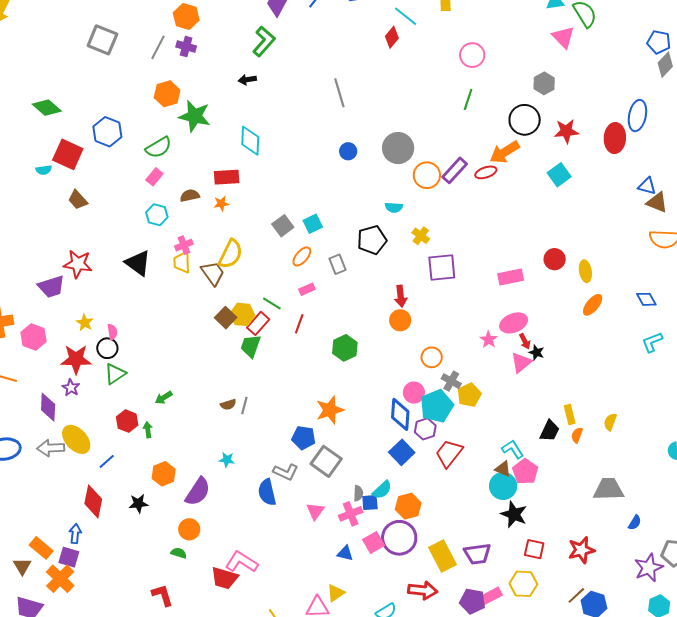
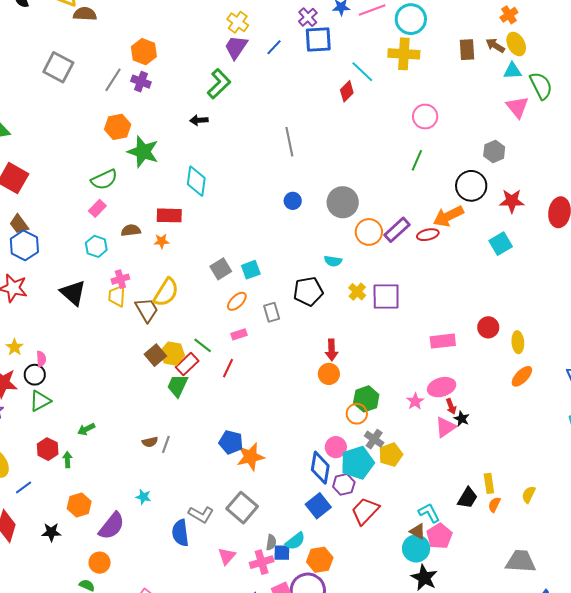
blue hexagon: (107, 132) -> (24, 245), moved
purple square: (442, 267) -> (386, 296), moved
green hexagon: (345, 348) -> (366, 399), moved
blue pentagon: (304, 438) -> (231, 442), moved

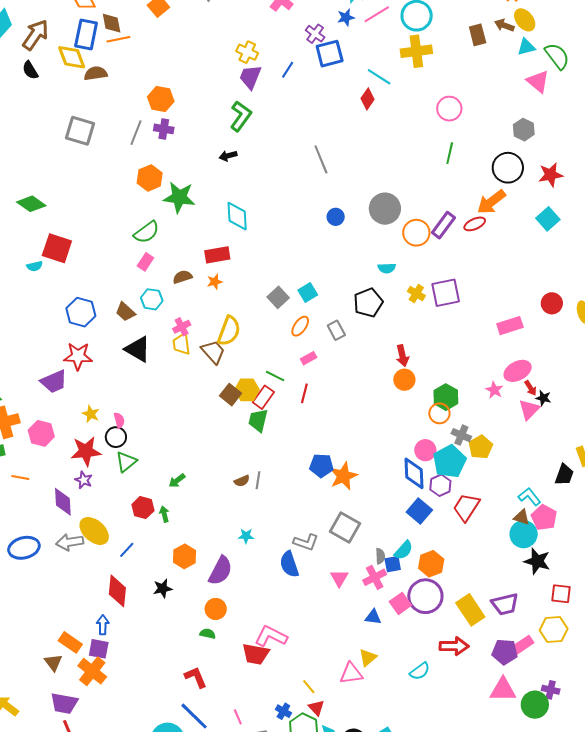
brown trapezoid: (19, 224) -> (125, 312), moved

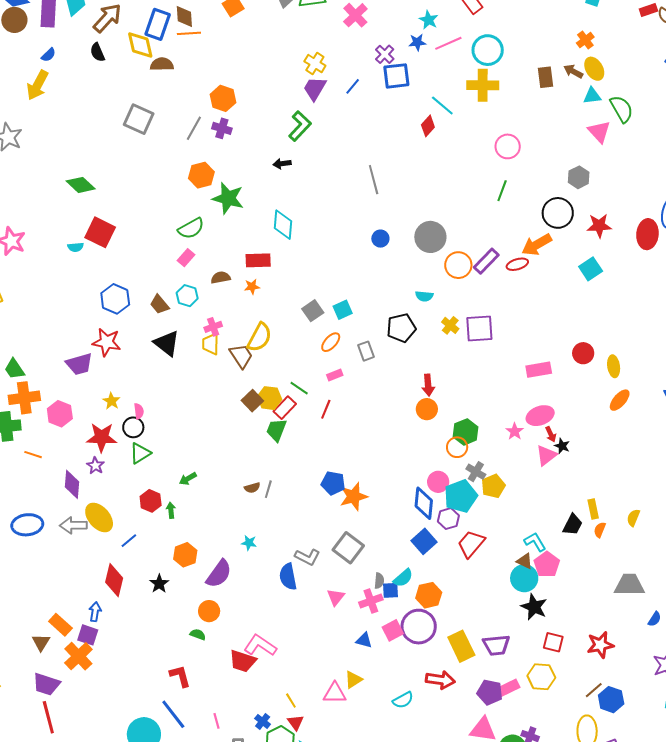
black star: (163, 588) -> (159, 584), turned -30

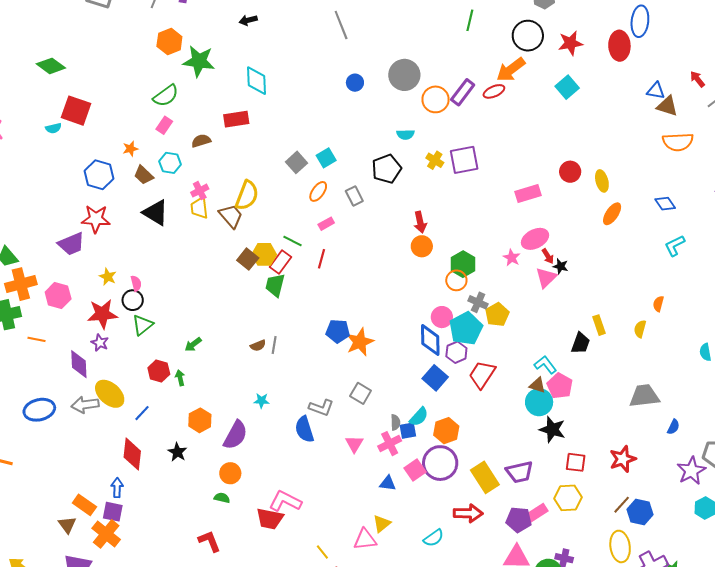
orange star: (252, 287) -> (130, 149), moved
orange semicircle: (600, 530) -> (658, 304), moved
gray square: (348, 548) -> (361, 393), size x0.7

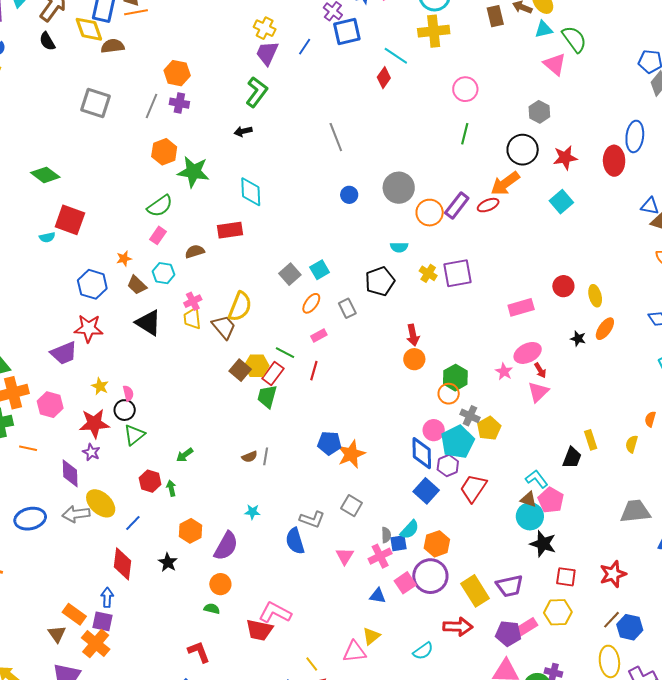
black star: (560, 266) -> (578, 339), moved

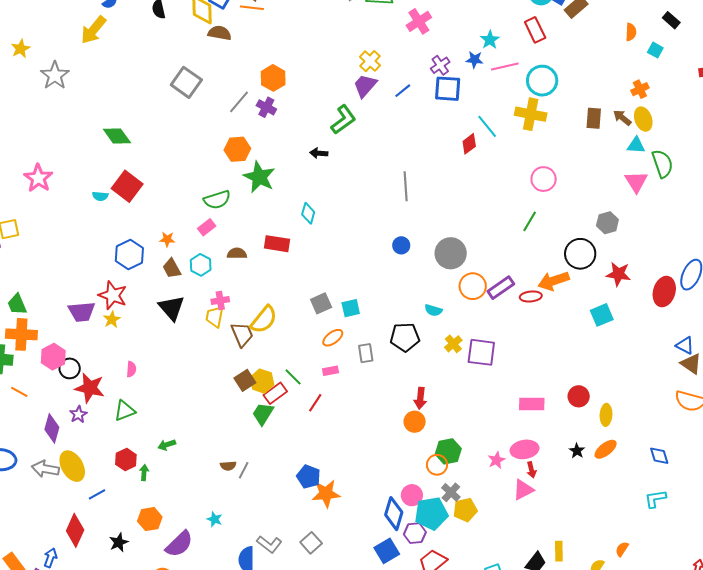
cyan diamond: (251, 192) -> (308, 213), size x0.7
yellow star: (100, 386) -> (112, 320), moved
black circle: (125, 410) -> (70, 368), moved

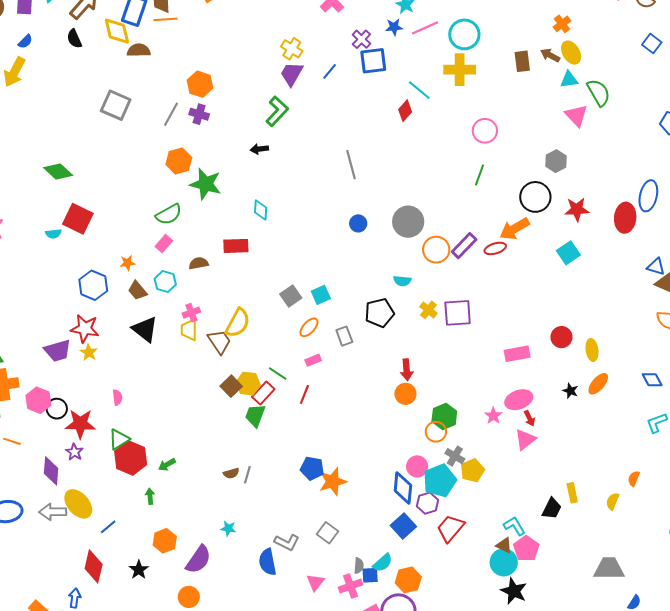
red hexagon: (126, 460) -> (131, 458), moved, size x1.5

